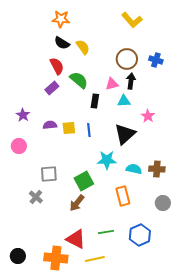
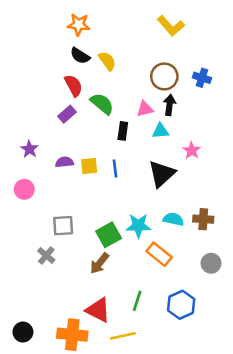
cyan star: (107, 160) -> (138, 226), moved
orange rectangle: (123, 196) -> (159, 254), turned -36
green line: (106, 232) -> (137, 301), turned -63

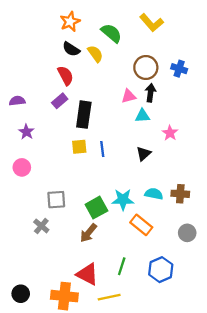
orange star: (79, 25) -> (70, 22), turned -30
green semicircle: (102, 104) -> (111, 33), moved
black rectangle: (123, 131) -> (84, 115), moved, size x1.6
purple semicircle: (64, 162) -> (17, 101), moved
black triangle: (162, 174) -> (144, 154), size x0.6

